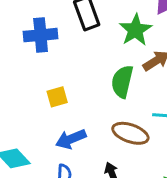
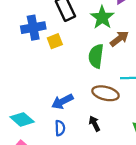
yellow square: (57, 97) -> (55, 41), moved

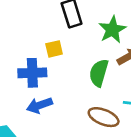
blue cross: (33, 28) -> (32, 73), moved
blue arrow: (62, 101) -> (39, 105), moved

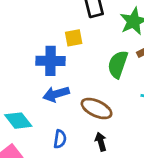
brown ellipse: (104, 117) -> (97, 109), moved

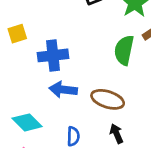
yellow square: (74, 38) -> (17, 34), moved
blue arrow: (56, 94) -> (63, 90), turned 30

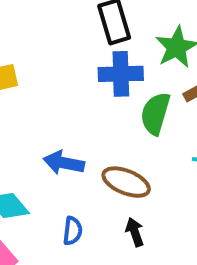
blue cross: (53, 55) -> (121, 74), moved

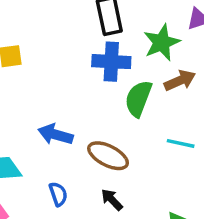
blue semicircle: (73, 231) -> (58, 194), turned -30
black arrow: (135, 232) -> (112, 200), turned -30

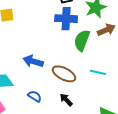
cyan line: (181, 143) -> (98, 72), moved
blue semicircle: (58, 194) -> (35, 96), turned -40

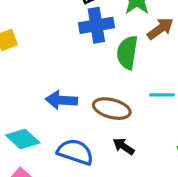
blue semicircle: (35, 96) -> (75, 152), size x1.6

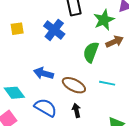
blue cross: (96, 25) -> (54, 30), moved, turned 35
black arrow: (124, 146) -> (76, 110), turned 32

